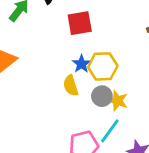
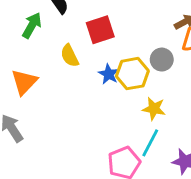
yellow semicircle: (71, 86) -> (70, 56), moved
gray circle: (102, 96) -> (162, 60), moved

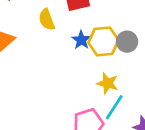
gray circle: (162, 60) -> (127, 42), moved
yellow star: (154, 109) -> (108, 83), moved

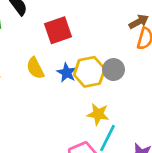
yellow semicircle: (47, 20) -> (35, 68), moved

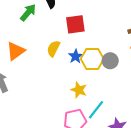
yellow semicircle: (35, 68) -> (53, 49), turned 42
yellow star: (98, 114) -> (79, 90), moved

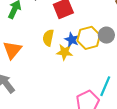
yellow star: (79, 90) -> (65, 52), moved

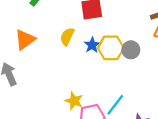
yellow star: (65, 52) -> (74, 101), moved

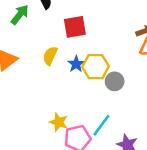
gray circle: (131, 50) -> (115, 81), moved

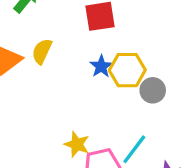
yellow semicircle: (50, 56) -> (42, 51), moved

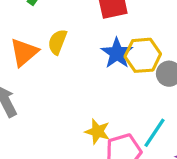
blue star: (101, 66) -> (117, 53), size x1.4

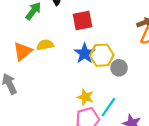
yellow semicircle: (57, 42) -> (45, 45), turned 56
yellow star: (98, 131) -> (85, 97), moved

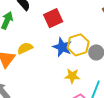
yellow star: (85, 97) -> (72, 76), moved

